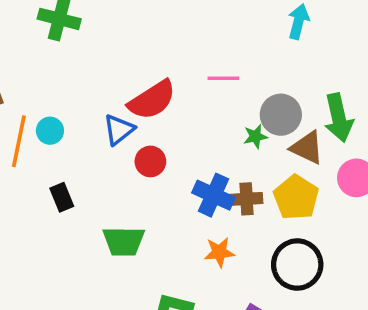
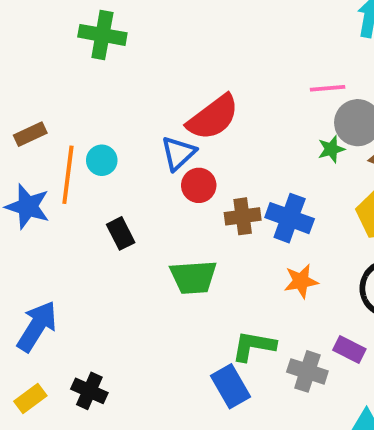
pink line: (223, 78) -> (328, 88), moved
red circle: (150, 161) -> (199, 185), moved
brown cross: (247, 199) -> (243, 216), moved

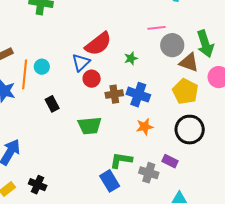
green star: (331, 149) -> (131, 58), moved

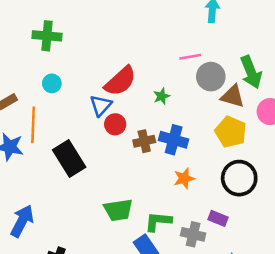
cyan circle: (42, 67) -> (52, 83), moved
black rectangle: (52, 104) -> (69, 159), size x1.8
green trapezoid: (90, 126) -> (118, 210), moved

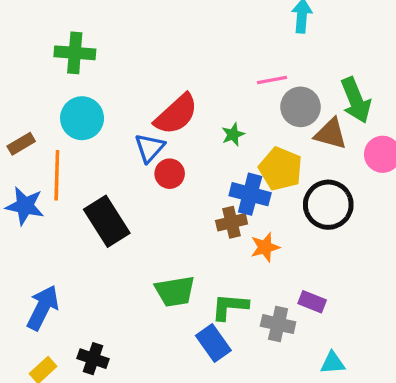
cyan circle: (52, 83) -> (82, 118), size x1.6
yellow pentagon: (231, 132) -> (281, 169), moved
brown cross: (144, 141) -> (232, 222), moved
black circle: (239, 178) -> (328, 205), moved

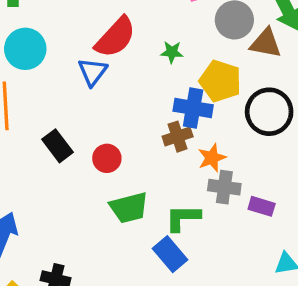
green star: (233, 134) -> (172, 52), turned 30
red circle: (170, 174) -> (107, 158), moved
black rectangle: (107, 221) -> (57, 146), size x0.7
gray cross: (278, 324) -> (224, 187), moved

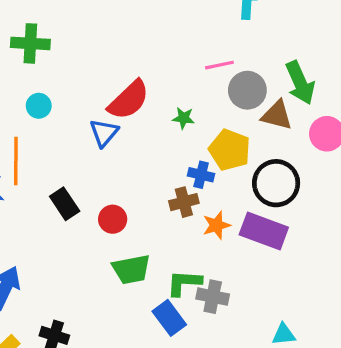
cyan circle: (25, 49) -> (39, 106), size x0.6
blue cross: (193, 108) -> (201, 175), size x0.7
gray cross: (224, 187) -> (213, 297), moved
purple rectangle: (262, 206) -> (264, 231), moved, size x1.8

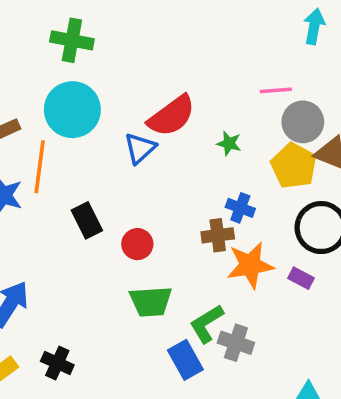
cyan circle: (39, 106) -> (72, 110), size x2.0
yellow pentagon: (230, 150) -> (294, 166), moved
orange star: (216, 225) -> (250, 265), size x1.5
purple rectangle: (264, 231) -> (301, 278), size x0.5
green L-shape: (184, 283) -> (207, 324), turned -42

